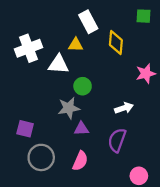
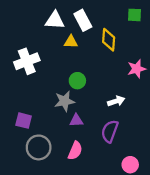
white cross: (29, 48) -> (27, 61), moved
white triangle: (58, 64) -> (55, 20), moved

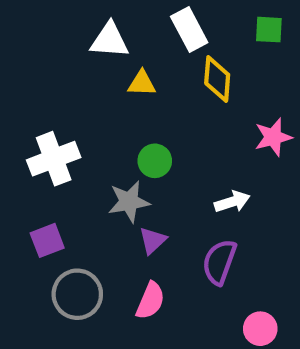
white rectangle: (83, 20) -> (189, 30), moved
white cross: (27, 61) -> (54, 159), moved
purple square: (24, 121) -> (47, 240), turned -35
purple triangle: (76, 121) -> (153, 240), turned -40

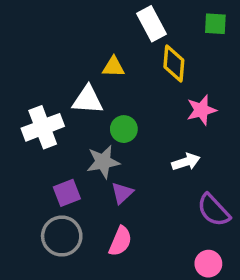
white triangle: (110, 40) -> (88, 100), moved
pink star: (273, 137) -> (201, 110), moved
purple square: (47, 240) -> (67, 193), moved
purple semicircle: (219, 262) -> (214, 210), moved, turned -63

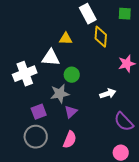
pink star: (201, 110) -> (127, 64), moved

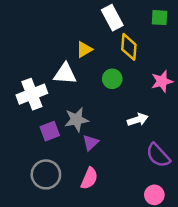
yellow triangle: (66, 39) -> (84, 49), turned -32
green circle: (72, 75) -> (112, 79), moved
purple square: (39, 112) -> (50, 131), moved

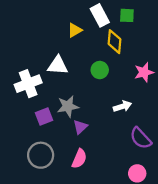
green square: (159, 18) -> (127, 15), moved
yellow triangle: (84, 49) -> (75, 30), moved

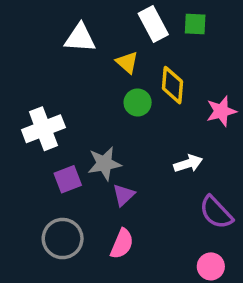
yellow triangle: (75, 30) -> (127, 62), moved, turned -49
yellow diamond: (114, 42) -> (172, 85), moved
white triangle: (58, 65) -> (80, 38), moved
green circle: (100, 70) -> (138, 103), moved

